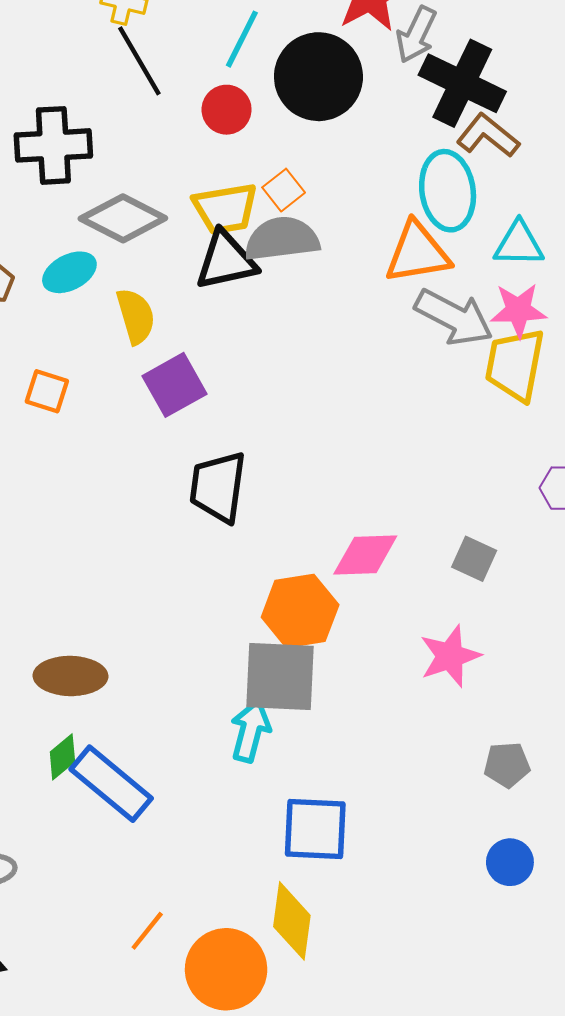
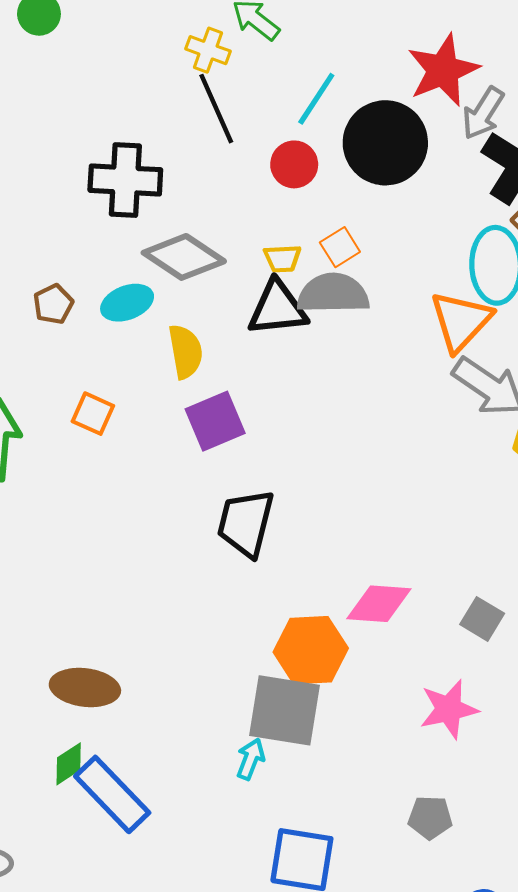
yellow trapezoid: (225, 209) -> (282, 258), size x0.6
orange triangle: (417, 253) -> (461, 321), turned -44
cyan arrow: (250, 731) -> (251, 759), size x0.7
gray pentagon: (507, 765) -> (430, 818), moved

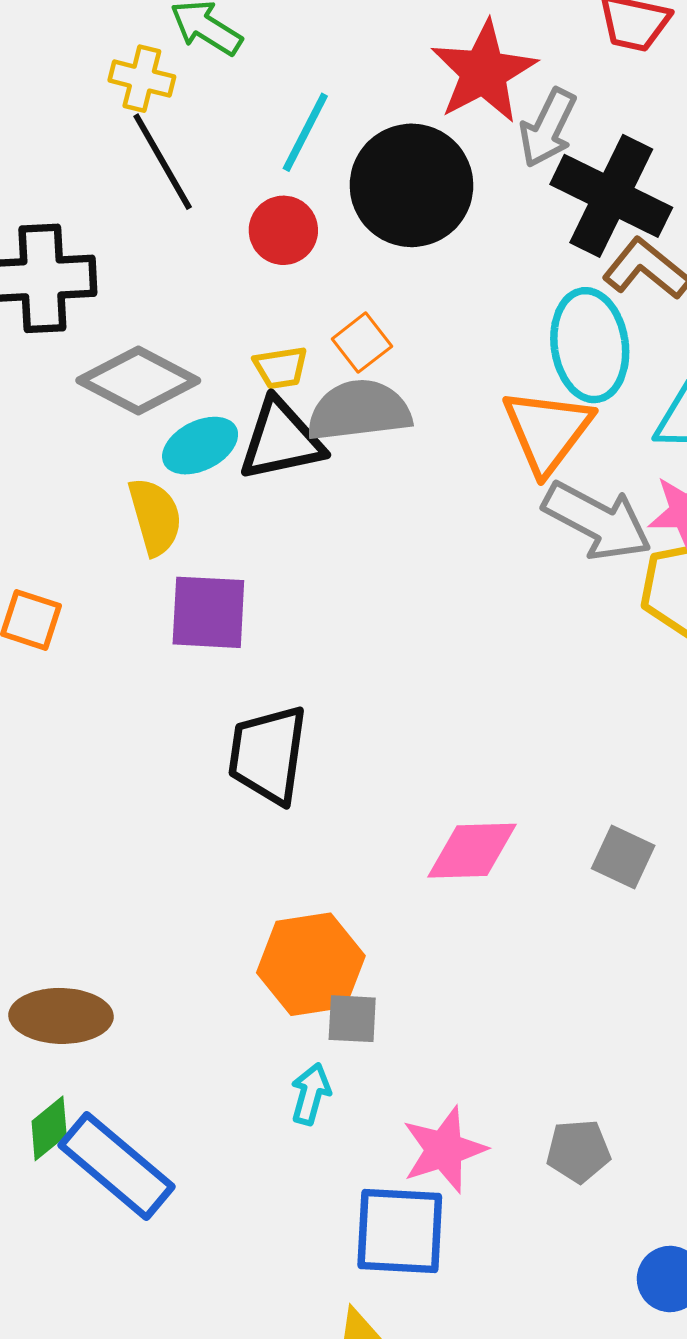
cyan ellipse: (127, 303) -> (200, 446), moved
purple square: (215, 421) -> (208, 612), turned 32
orange hexagon: (311, 650) -> (311, 964), moved
pink star: (449, 709) -> (444, 1150), moved
gray square: (285, 710) -> (352, 1019), size x0.5

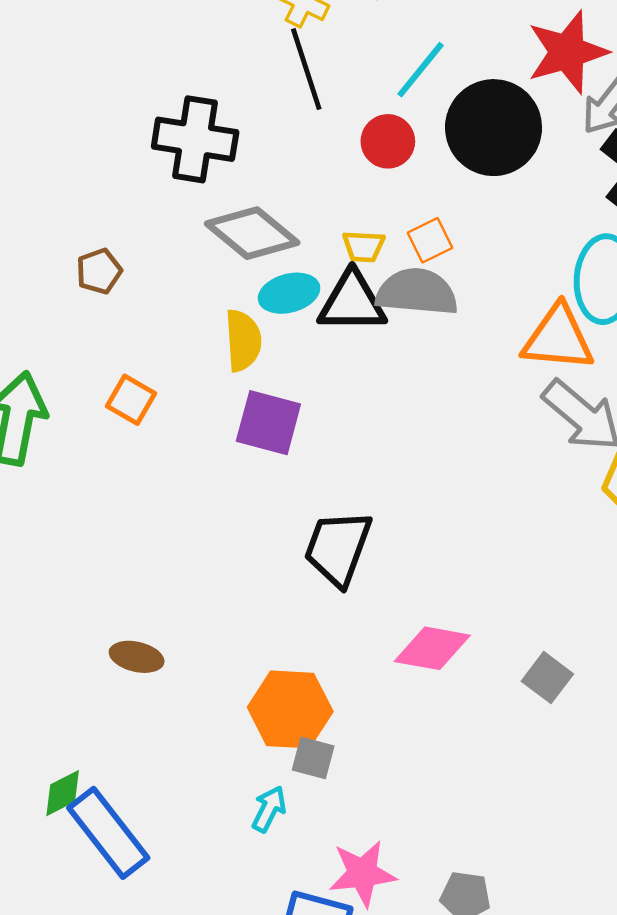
orange triangle: (547, 431) -> (558, 338), turned 46
black trapezoid: (268, 755) -> (338, 548), moved
brown ellipse: (61, 1016) -> (137, 657), moved, size x0.7

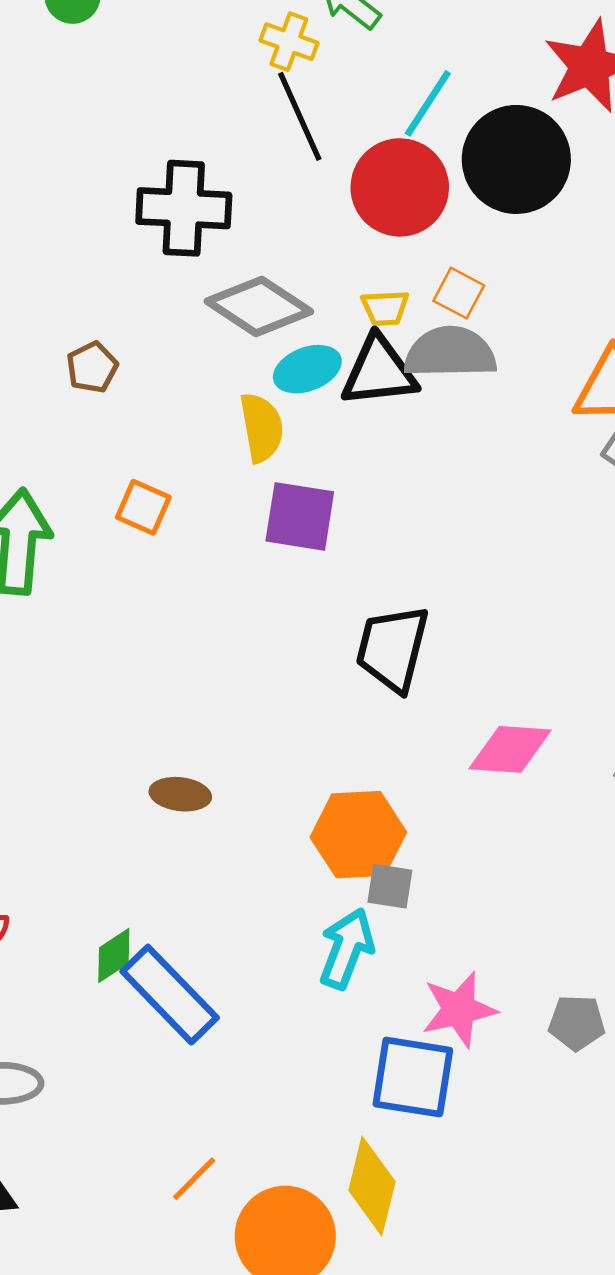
red circle: (388, 141) -> (400, 187), size x1.6
orange square: (430, 240) -> (459, 293), turned -30
cyan arrow: (269, 809) -> (347, 949), size x1.5

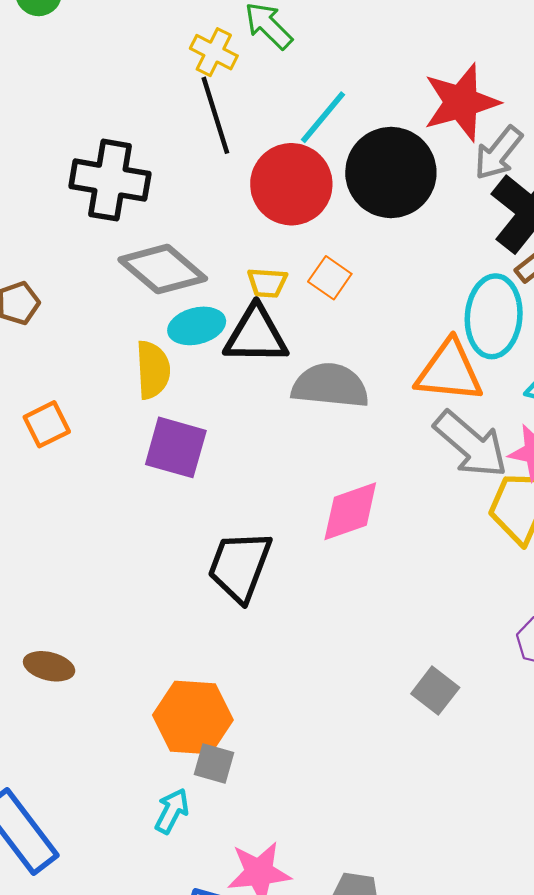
gray semicircle: (450, 353) -> (330, 386), moved
orange square: (143, 507) -> (47, 424), turned 33
pink diamond: (510, 749) -> (350, 511), moved, turned -30
cyan arrow: (347, 949) -> (172, 811), size x0.7

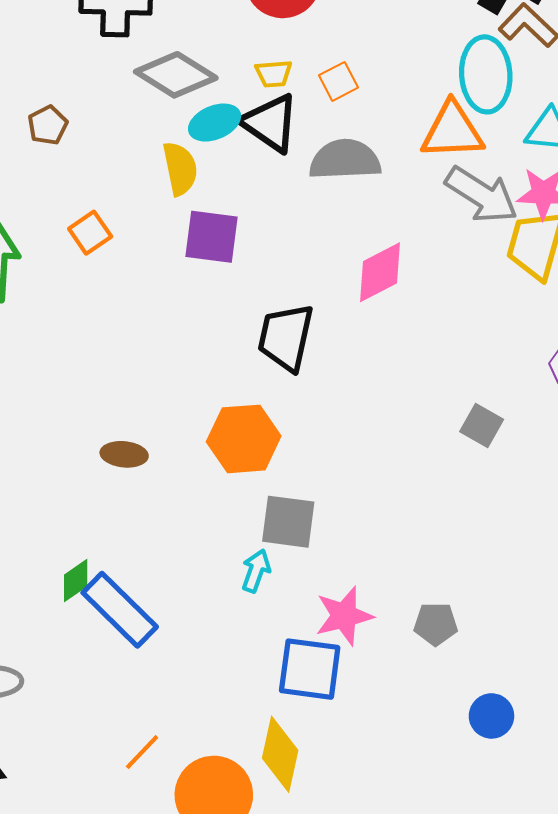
orange square: (330, 278) -> (338, 81), moved, turned 36
black triangle: (256, 335) -> (270, 123), turned 42
orange hexagon: (193, 717) -> (244, 439), moved
gray square: (214, 763) -> (288, 522), size x1.5

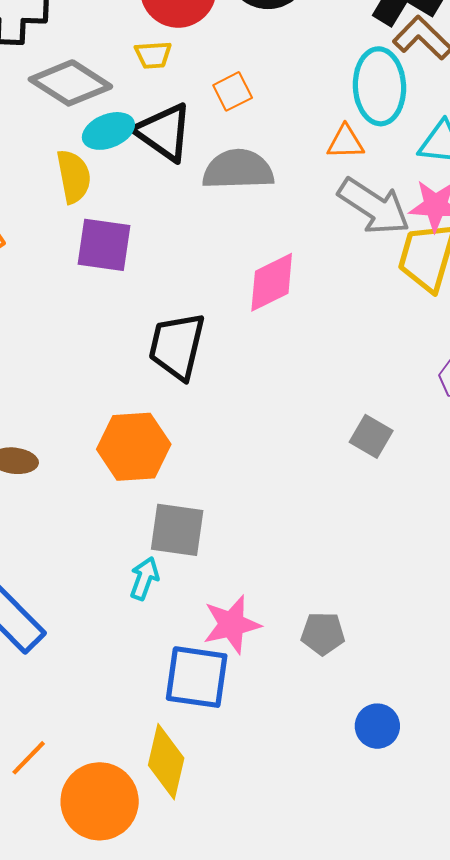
yellow trapezoid: (274, 74) -> (153, 55), moved
orange triangle: (452, 131) -> (345, 142), size x0.6

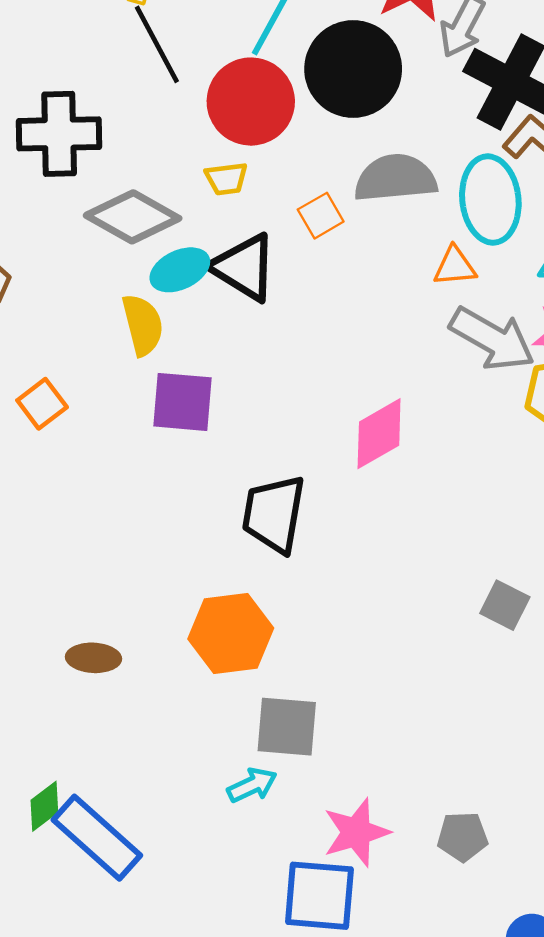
gray semicircle: (238, 170) -> (395, 178), moved
cyan arrow: (144, 578) -> (252, 785), turned 48

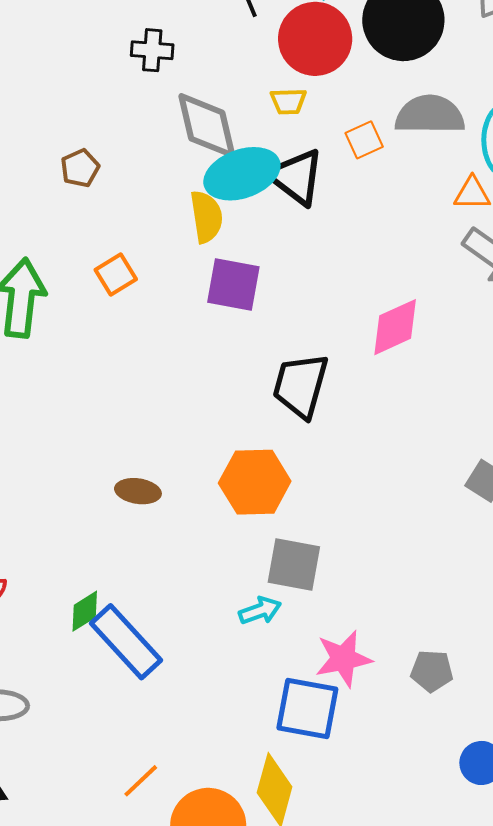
black cross: (59, 134) -> (152, 50), size x0.6
gray diamond: (133, 217) -> (207, 126), turned 42
cyan ellipse: (180, 270) -> (242, 174), size x1.5

